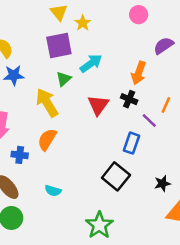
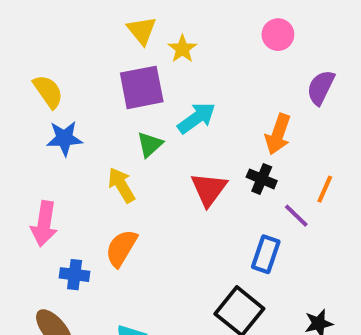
purple semicircle: (164, 46) -> (321, 87), turned -30
yellow arrow: (47, 103) -> (121, 185), size x0.7

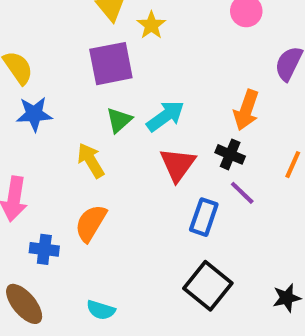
cyan arrow: (197, 118) -> (165, 116), moved
purple line: (296, 216) -> (242, 193), moved
blue rectangle: (266, 254) -> (204, 217), moved

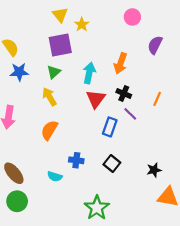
orange arrow: (246, 110) -> (121, 63), moved
cyan arrow: (165, 116) -> (89, 73), turned -42
green triangle: (119, 120) -> (54, 72), moved
blue cross: (44, 249) -> (76, 160), moved
black square: (208, 286) -> (112, 164), size x0.7

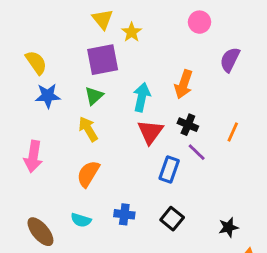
cyan semicircle: (55, 176) -> (81, 220), moved

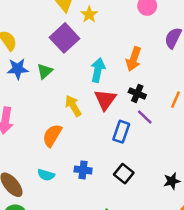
purple square: (103, 60) -> (65, 38), turned -32
green triangle: (94, 96) -> (45, 71), moved
yellow arrow: (88, 129) -> (73, 106), moved

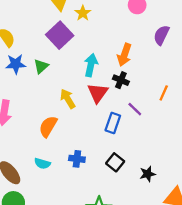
black cross: (137, 93) -> (121, 80), moved
black star: (172, 181) -> (148, 174), moved

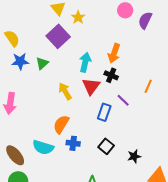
purple semicircle: (161, 35) -> (145, 20), moved
orange semicircle: (48, 126) -> (61, 124), moved
cyan semicircle: (42, 163) -> (43, 147), size x1.5

